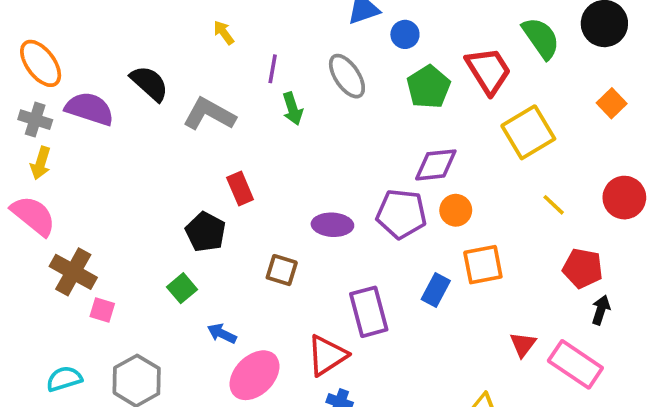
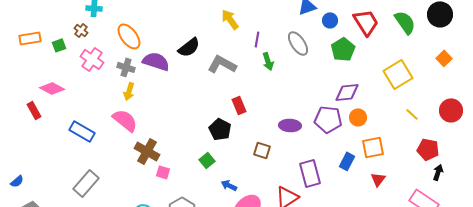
yellow arrow: (224, 33) -> (230, 19), size x1.5
red trapezoid: (488, 71) -> (366, 22), moved
black semicircle: (149, 83) -> (189, 47), turned 100
red triangle: (523, 344) -> (378, 179), moved

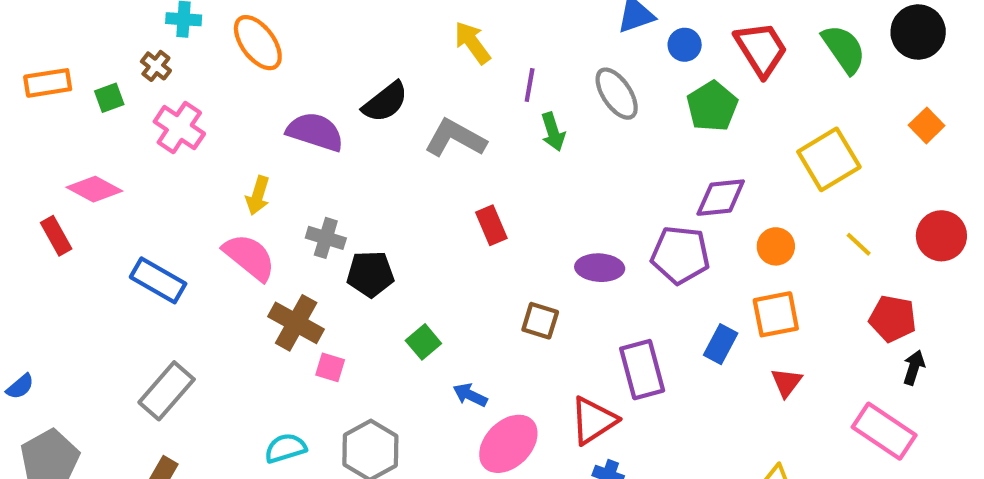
orange ellipse: (129, 36) -> (258, 43), moved
gray cross: (126, 67) -> (326, 238), moved
orange circle: (358, 117) -> (776, 246), moved
black pentagon: (220, 129) -> (370, 274), moved, turned -30

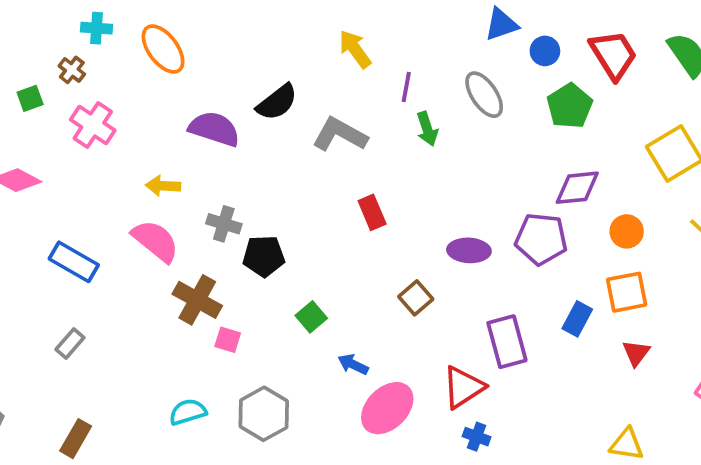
yellow arrow: (258, 195) -> (163, 186), turned 76
brown square: (540, 321) -> (416, 298), turned 32
gray rectangle: (167, 391) -> (70, 344), moved, size x0.6

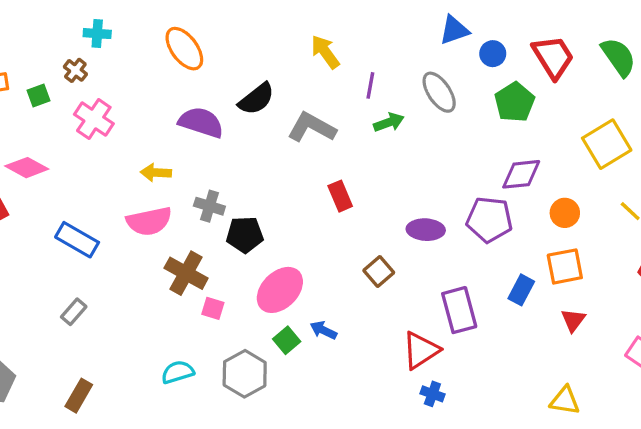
orange ellipse: (163, 49) -> (184, 49), moved
green arrow: (427, 129) -> (389, 122), turned -92
pink semicircle: (155, 241) -> (149, 221), turned 129
green square: (311, 317) -> (287, 340), moved
pink ellipse: (387, 408) -> (280, 290), moved

